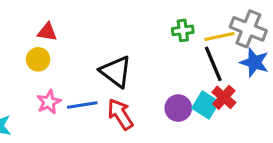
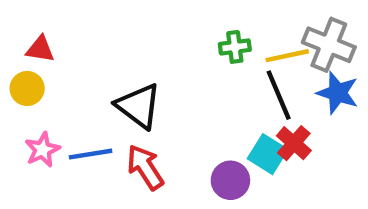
purple circle: (178, 108) -> (230, 180), moved

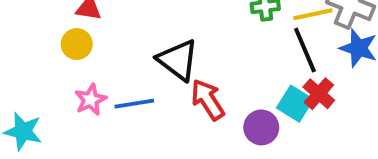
red arrow: (145, 167) -> (208, 100), moved

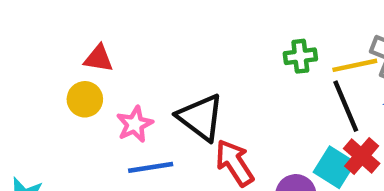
pink star: (91, 100) -> (135, 124), moved

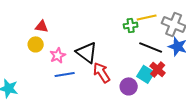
yellow line: (355, 65) -> (147, 17), moved
black line: (346, 106) -> (151, 47), turned -45

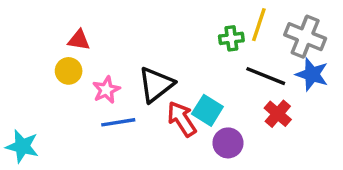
yellow line: (147, 17) -> (259, 25), turned -60
black triangle: (87, 52) -> (156, 85), turned 45
cyan square: (146, 74) -> (207, 110), moved

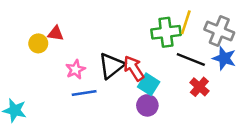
green cross: (231, 38) -> (166, 32), size x1.6
yellow circle: (69, 71) -> (38, 43), moved
red arrow: (182, 119) -> (134, 68), moved
purple circle: (228, 143) -> (147, 105), moved

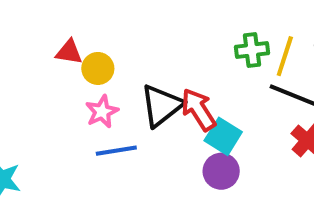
yellow line: (186, 22) -> (285, 56), moved
green cross: (166, 32) -> (252, 50), size x0.7
yellow circle: (38, 43) -> (98, 68), moved

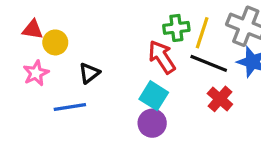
black triangle: (162, 105) -> (89, 73), moved, size x0.6
red arrow: (199, 110) -> (162, 57), moved
pink star: (102, 112) -> (36, 73), moved

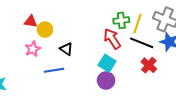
black triangle: (89, 73) -> (66, 49), turned -48

